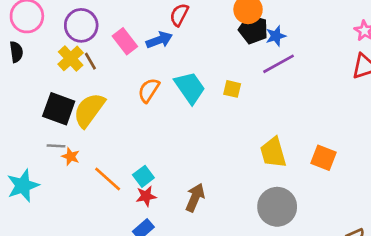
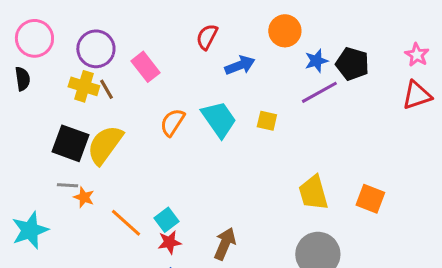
black pentagon: (253, 29) -> (352, 64), moved
blue arrow: (159, 40) -> (240, 65), moved
yellow cross: (71, 58) -> (84, 86), turned -30

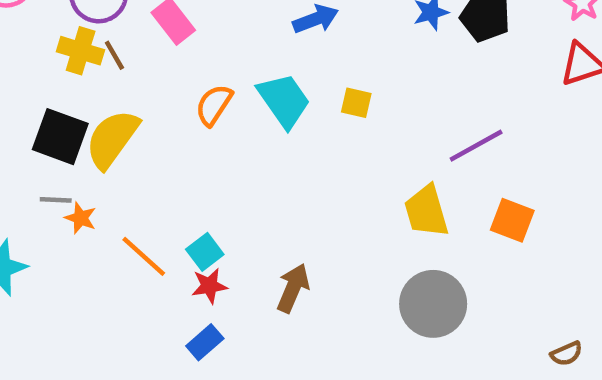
purple line: (319, 92) -> (476, 146), moved

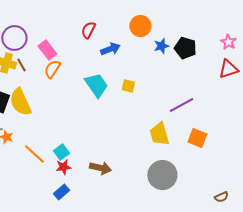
orange semicircle: (214, 105) -> (52, 69), moved
yellow semicircle: (112, 139) -> (20, 102), turned -60
brown arrow: (293, 288) -> (100, 168), turned 80

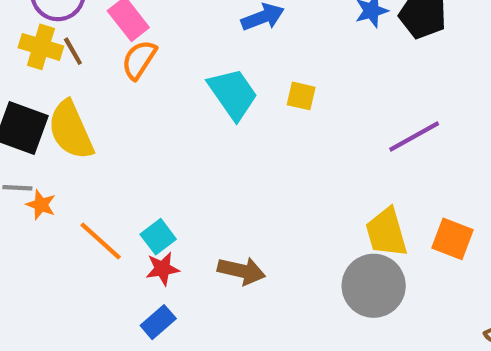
yellow trapezoid: (159, 134) -> (386, 232), moved
orange square: (197, 138) -> (453, 239), moved

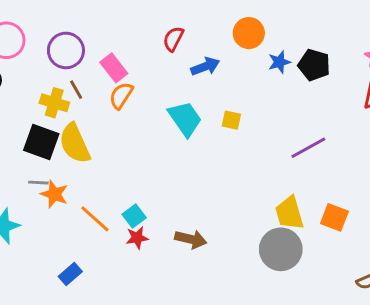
yellow cross: (41, 47) -> (54, 103), moved
orange star: (41, 205) -> (54, 194), size x1.4
blue rectangle: (158, 322) -> (70, 274), moved

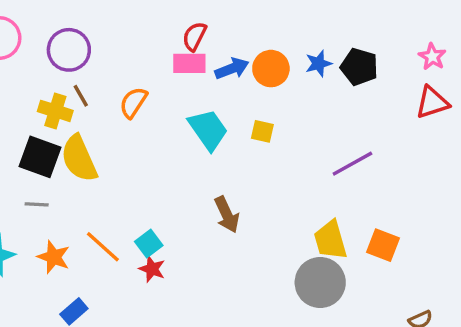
orange circle: (249, 33) -> (271, 69), moved
pink rectangle: (114, 68) -> (189, 63), moved, turned -52
orange star: (54, 194) -> (54, 257), moved
red star: (137, 238) -> (152, 269), turned 30
brown arrow: (191, 239) -> (227, 215), moved, turned 52

